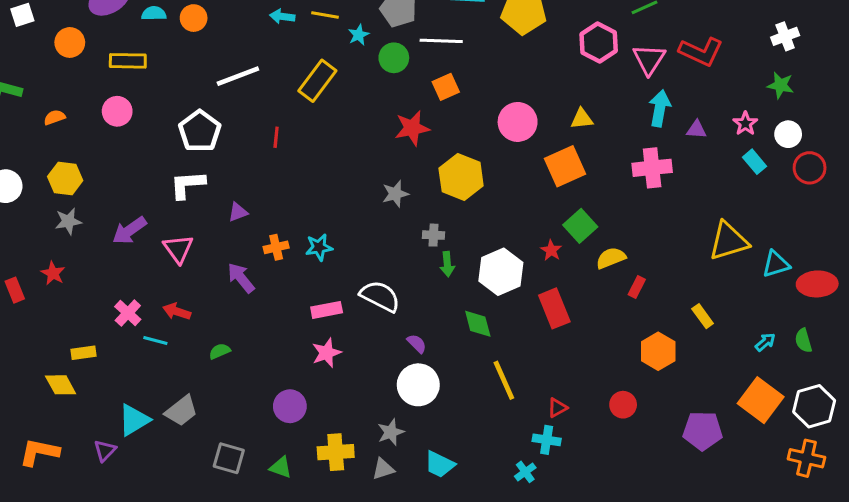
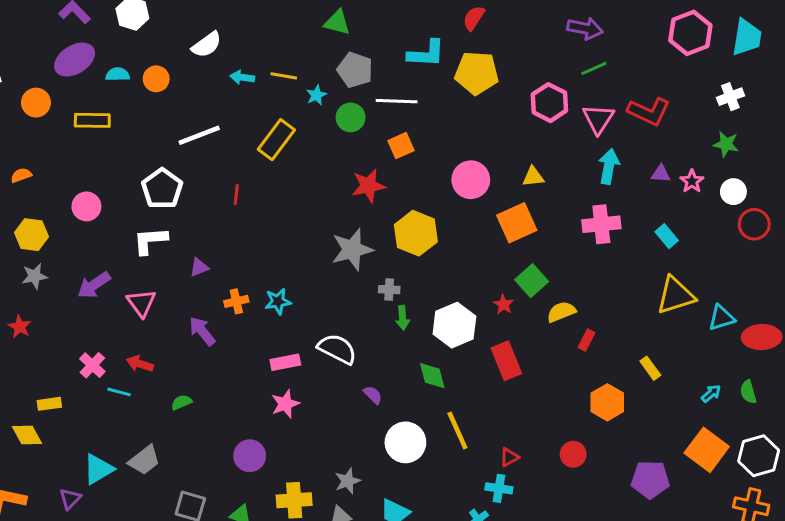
pink circle: (117, 111) -> (86, 206), moved
purple triangle: (696, 130) -> (661, 174), moved
cyan rectangle: (754, 162) -> (667, 236), moved
gray star: (395, 194) -> (352, 249), size x1.6
white circle: (418, 385) -> (405, 442), moved

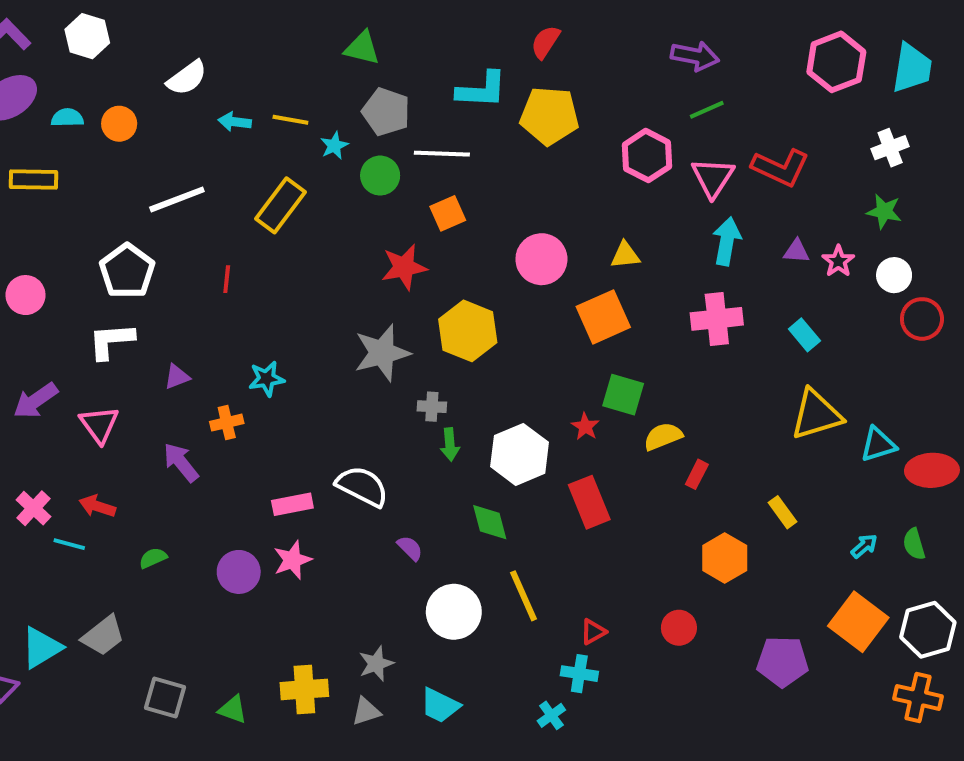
green square: (532, 281) -> (623, 395), turned -32
cyan star: (278, 301) -> (267, 379), moved
purple circle: (250, 456) -> (239, 572), moved

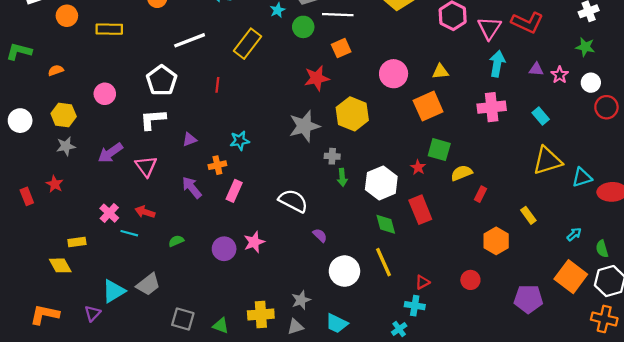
pink rectangle: (292, 504) -> (234, 191), moved, turned -55
green diamond: (490, 522) -> (386, 224), moved
green semicircle: (914, 544) -> (602, 249), moved

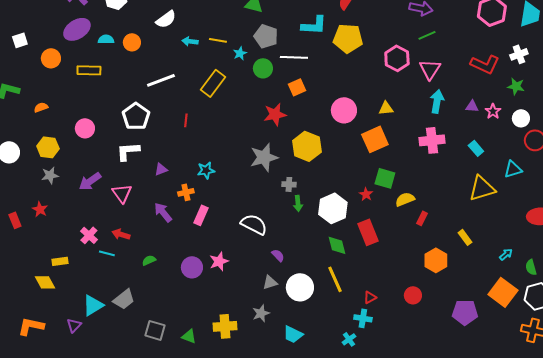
red L-shape: (527, 22) -> (485, 64), moved
cyan triangle: (582, 177) -> (513, 169), moved
gray triangle: (295, 327) -> (270, 282), moved

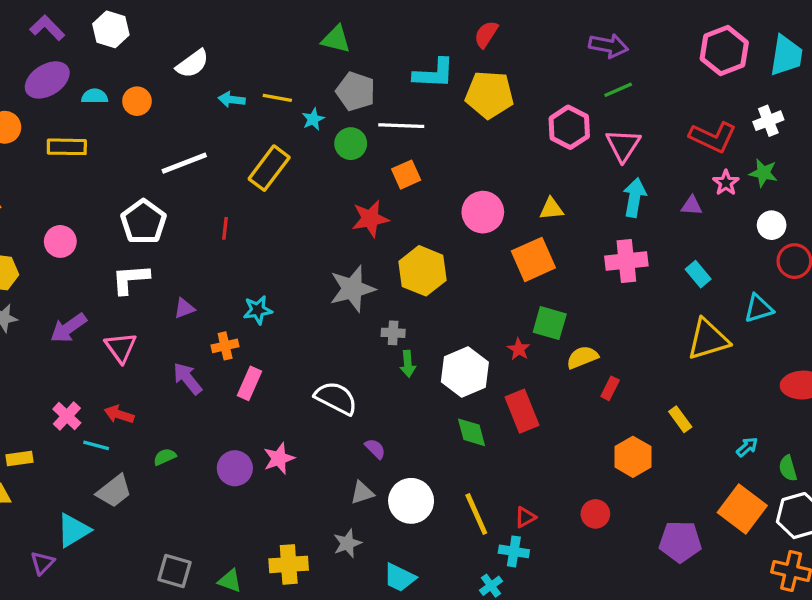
pink star: (493, 111) -> (726, 183), moved
yellow line: (335, 279) -> (476, 514), moved
gray trapezoid: (124, 299) -> (114, 491), moved

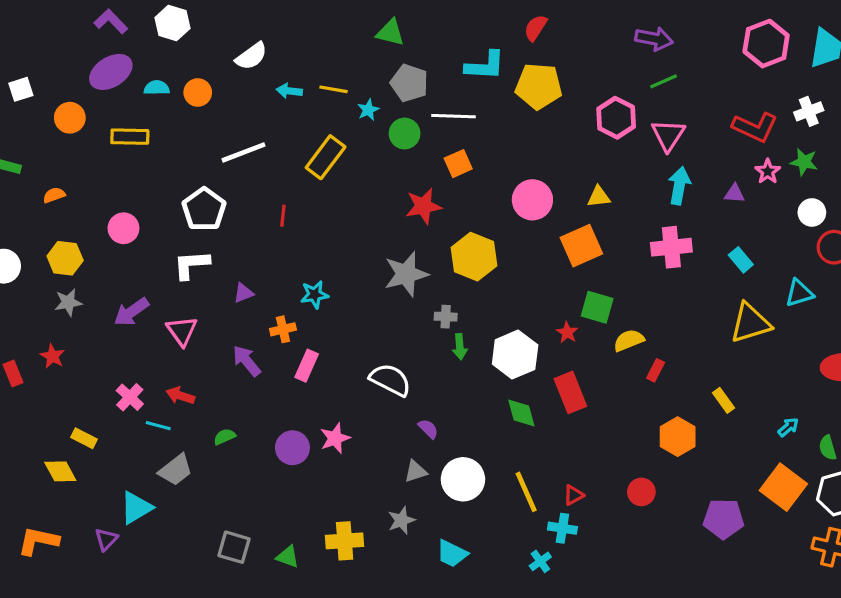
yellow rectangle: (20, 458) -> (84, 438), turned 35

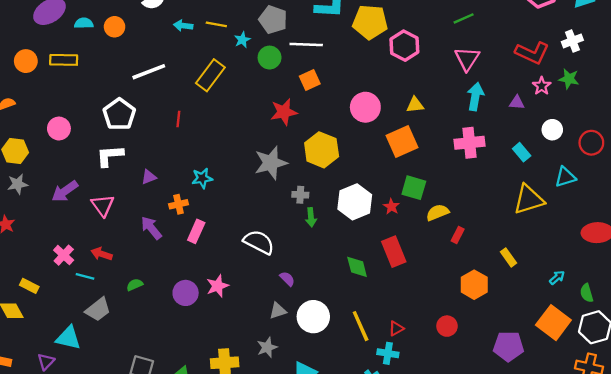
orange circle: (70, 118) -> (26, 61), moved
pink hexagon: (616, 118) -> (404, 46), moved
white circle: (812, 212) -> (552, 130), moved
white hexagon: (515, 355) -> (355, 202), moved
cyan triangle: (136, 508) -> (68, 338), turned 44

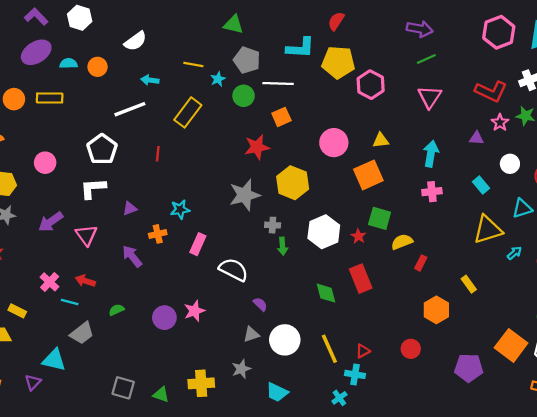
cyan arrow: (183, 26) -> (150, 80), moved
cyan arrow: (475, 97) -> (431, 154), moved
pink cross: (469, 143) -> (432, 192), moved, size x0.7
pink rectangle: (196, 231) -> (198, 244), moved
cyan arrow: (557, 278) -> (514, 253), moved

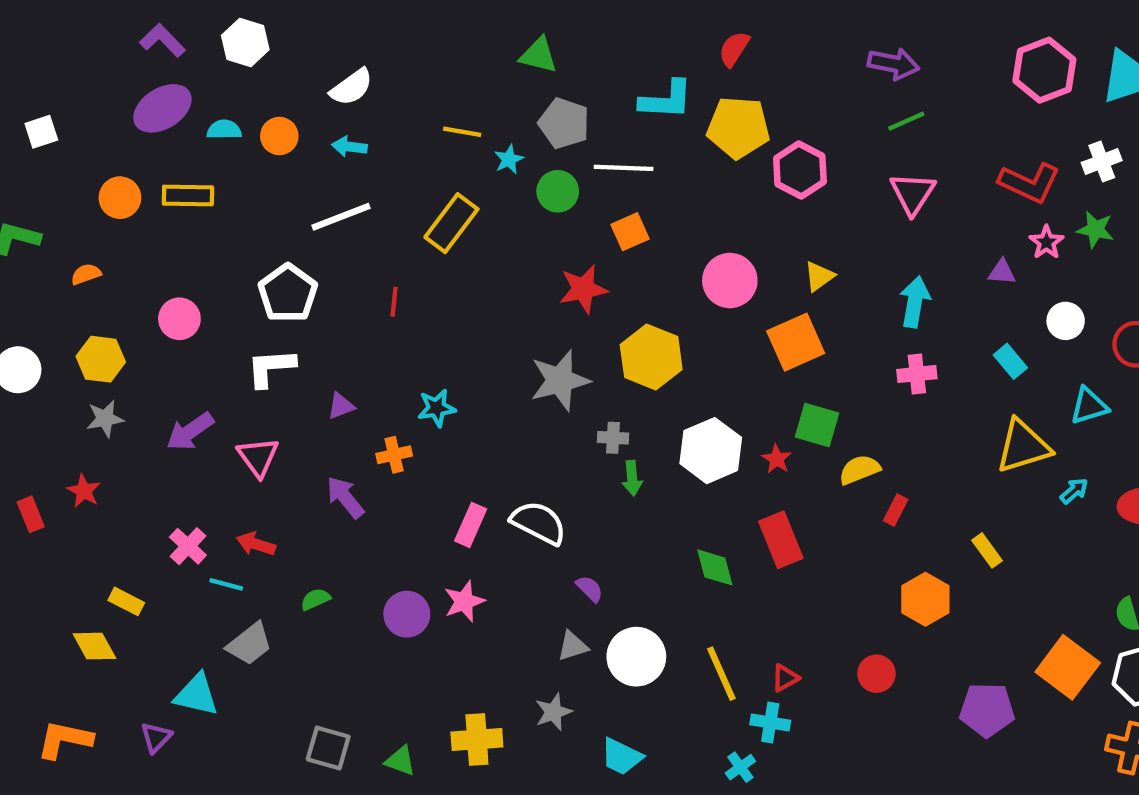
cyan arrow: (150, 80) -> (349, 147), moved
yellow triangle: (381, 140) -> (819, 276), turned -30
pink rectangle: (198, 244) -> (471, 525), moved

